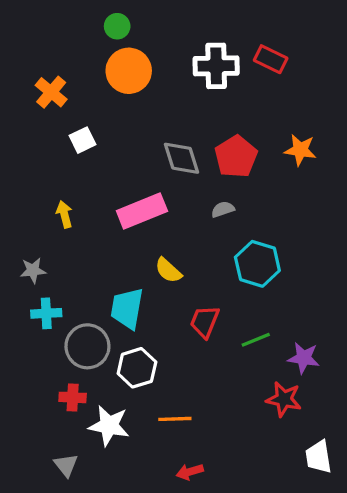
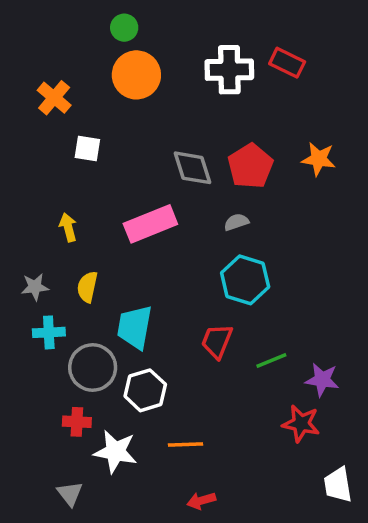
white square: (82, 140) -> (87, 148), turned 35
cyan hexagon: (257, 264) -> (245, 280), moved
yellow semicircle: (168, 270) -> (87, 287), moved, turned 60

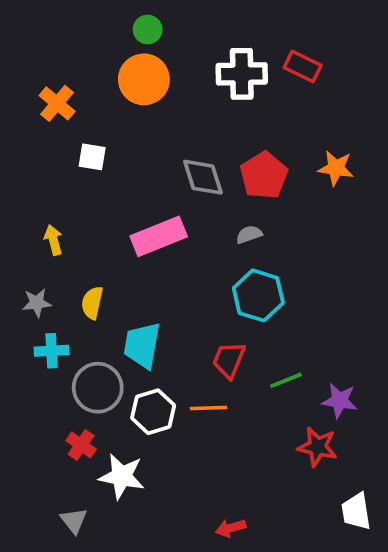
green circle: (124, 28) -> (148, 30), moved
yellow arrow: (68, 227) -> (53, 240), moved
red cross: (77, 422) -> (81, 445), turned 32
orange line: (185, 445) -> (208, 408), moved
red arrow: (201, 501) -> (231, 528), moved

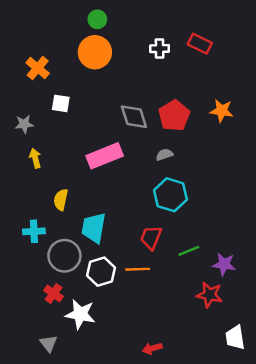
white cross: (242, 74) -> (160, 49), size x0.6
gray star: (37, 303) -> (24, 124), moved

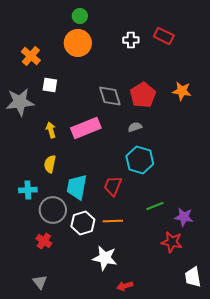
gray star: (24, 124) -> (20, 102), size x1.8
yellow arrow: (35, 158) -> (51, 130), moved
red trapezoid: (151, 237) -> (113, 186), moved
white star: (80, 314) -> (105, 258), moved

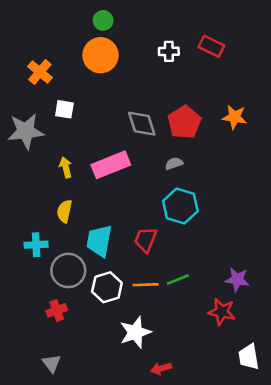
green line: (155, 206) -> (178, 280), moved
red cross: (44, 241) -> (57, 310), turned 35
white star: (105, 258) -> (135, 332), turned -30

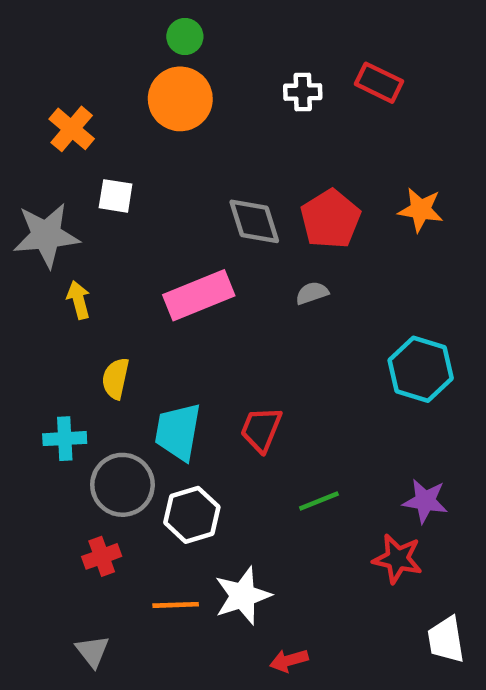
yellow arrow: (66, 167) -> (79, 300), moved
cyan hexagon: (180, 206) -> (421, 369), moved
orange line: (146, 285) -> (176, 605), moved

